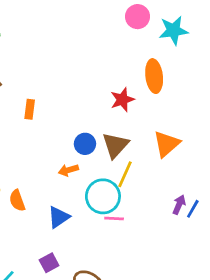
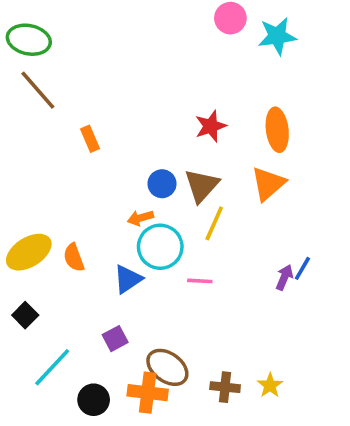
orange ellipse: (154, 76) -> (277, 130), moved
orange rectangle: (30, 109) -> (90, 139), turned -30
cyan circle: (103, 196) -> (160, 247), moved
purple arrow: (179, 205) -> (284, 277), moved

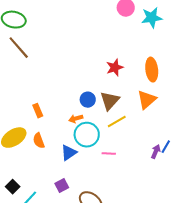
orange rectangle: (90, 139) -> (38, 111), moved
yellow line: (214, 223) -> (117, 122), turned 36
black square: (25, 315) -> (13, 187), moved

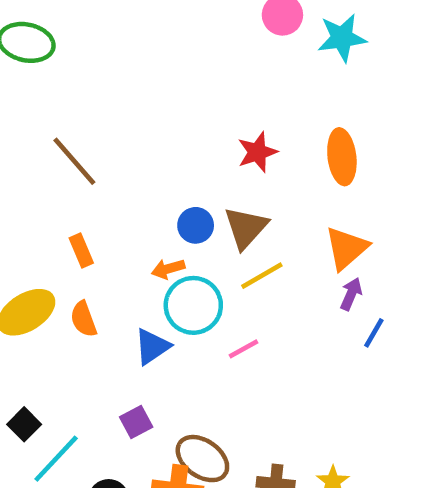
brown line: (19, 48) -> (74, 161), moved
orange triangle: (147, 100) -> (346, 248), moved
purple arrow: (156, 152) -> (351, 294), moved
pink line: (109, 154) -> (244, 349), turned -32

